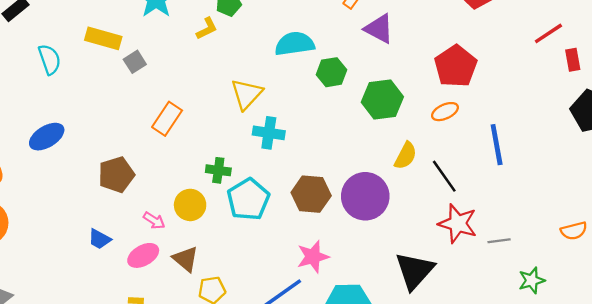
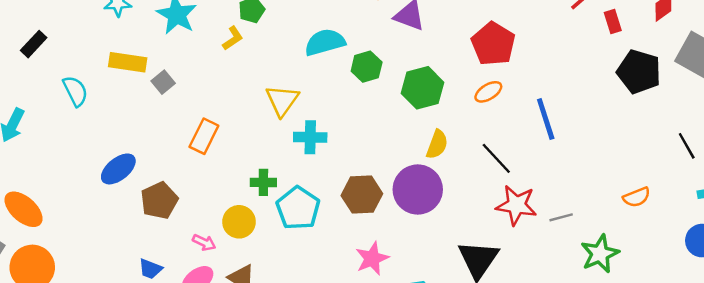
blue ellipse: (47, 137) -> (118, 169), moved
yellow semicircle: (406, 156) -> (437, 144), moved
green star: (532, 280) -> (600, 254), size x1.4

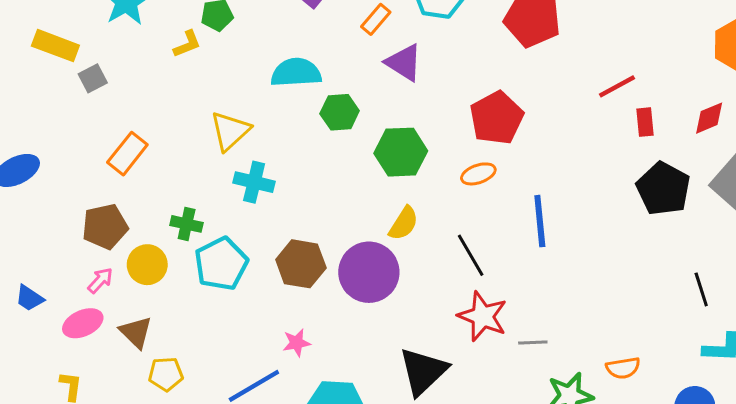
orange semicircle: (637, 197) -> (623, 368), moved
brown pentagon: (159, 200) -> (105, 227), moved
pink arrow: (204, 243) -> (100, 280), turned -85
pink star: (372, 259) -> (297, 343), size x0.7

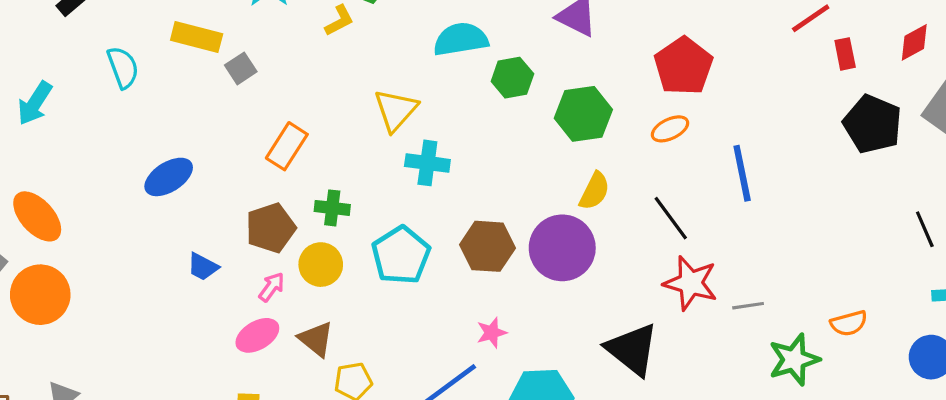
green cross: (187, 224) -> (332, 208), moved
blue trapezoid: (29, 298) -> (203, 267), moved
black triangle: (423, 371) -> (632, 349), turned -32

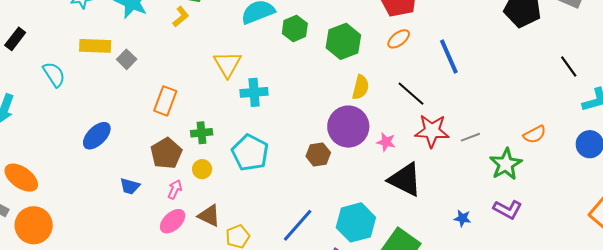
brown hexagon: (487, 246) -> (318, 154), moved, size x0.7
yellow circle: (321, 265) -> (202, 169), size x0.7
pink star: (492, 333) -> (386, 142), moved, turned -30

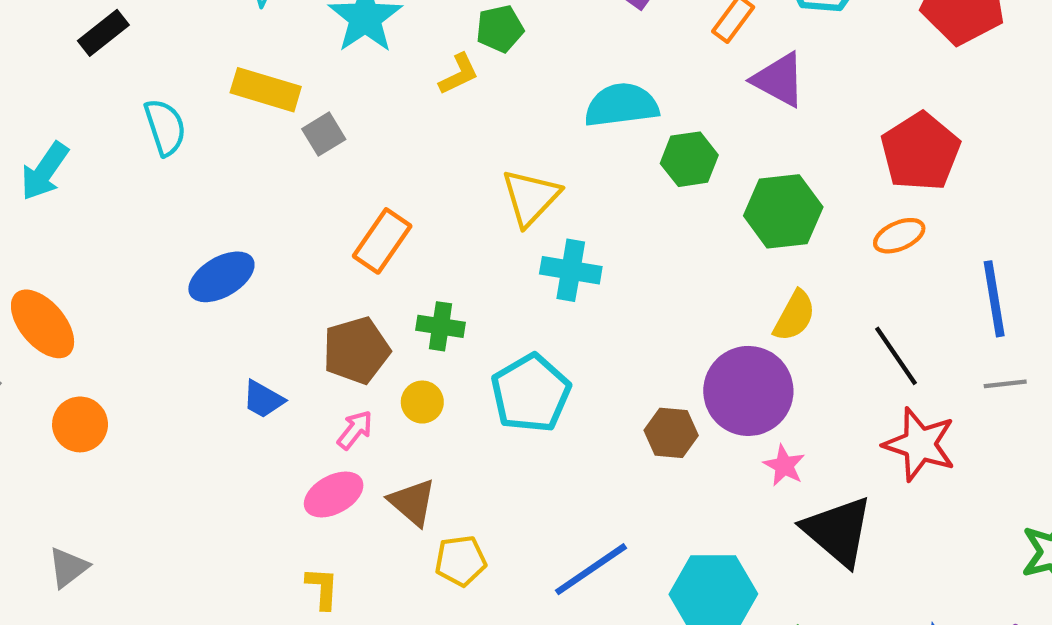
gray line: (470, 137) -> (1005, 384), moved
pink star: (386, 142) -> (784, 465), moved
orange circle: (34, 225) -> (80, 424), moved, size x0.7

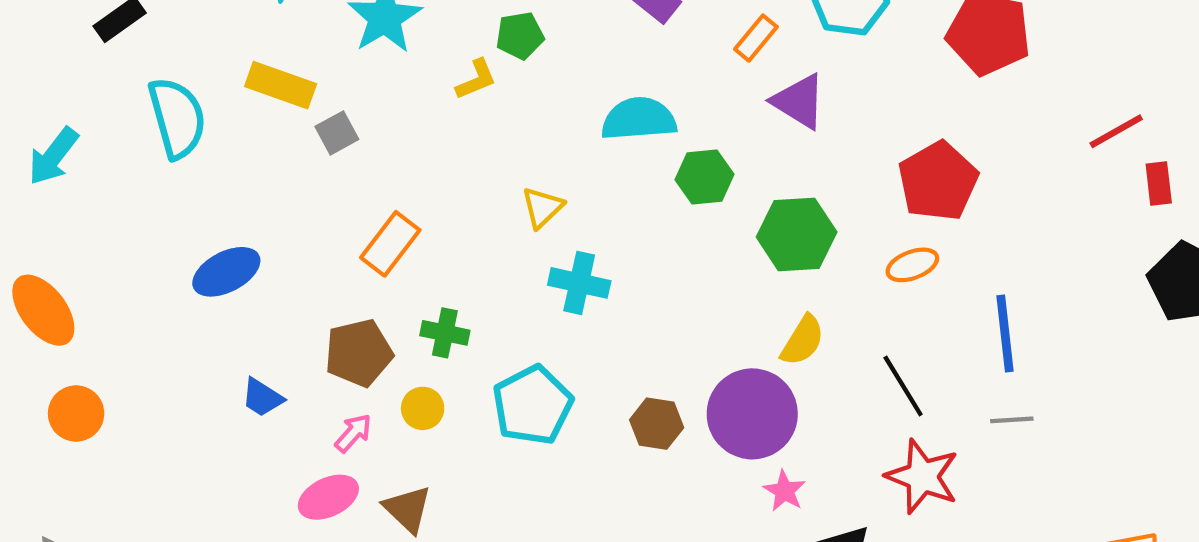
cyan semicircle: (165, 127) -> (177, 118), size x1.4
yellow triangle: (531, 197) -> (542, 207), size x0.7
brown hexagon: (671, 433) -> (657, 424), moved

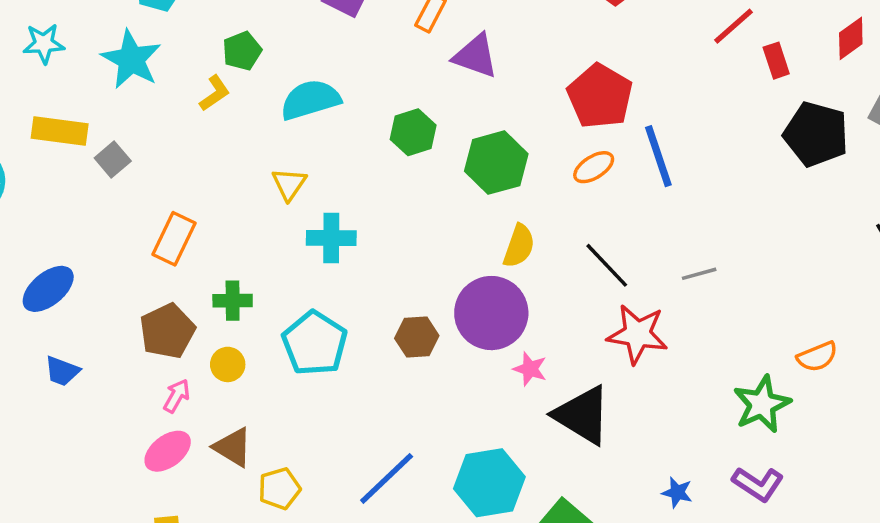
cyan semicircle: (639, 119) -> (310, 100), moved
blue line: (1005, 333) -> (658, 156), moved
blue trapezoid: (262, 398) -> (62, 371), moved

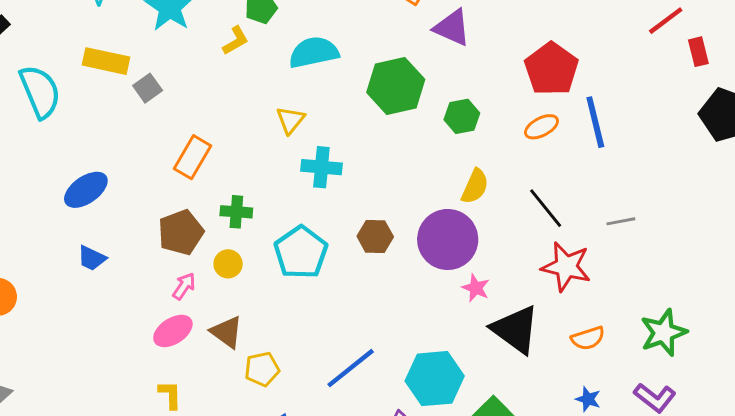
green hexagon: (413, 132) -> (396, 86), size x1.5
green hexagon: (496, 163) -> (462, 116), size x0.7
brown hexagon: (417, 337) -> (375, 237), moved
orange semicircle: (817, 357) -> (588, 338), moved

